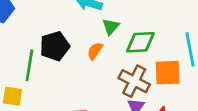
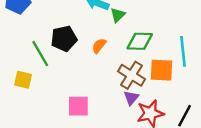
green triangle: (111, 27) -> (118, 15), moved
green line: (29, 65) -> (40, 54), turned -44

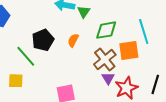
brown cross: (131, 75) -> (105, 59), turned 30

